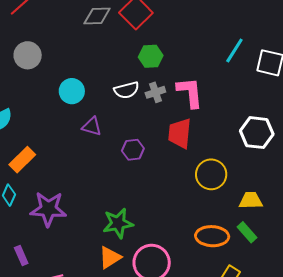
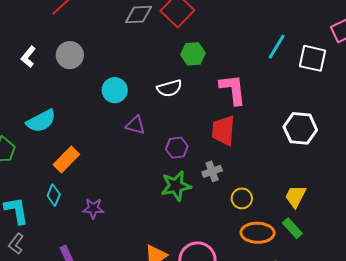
gray cross: (155, 92) -> (212, 171), moved
yellow circle: (211, 174) -> (242, 198), moved, size x0.7
yellow trapezoid: (251, 200) -> (296, 196), turned -60
purple star: (48, 209) -> (93, 208), size x0.6
green star: (118, 223) -> (176, 186), moved

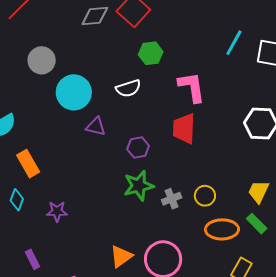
gray circle: (70, 55) -> (42, 60), moved
cyan circle: (115, 90) -> (74, 92), size x1.4
orange rectangle: (66, 160) -> (28, 164), turned -72
gray cross: (212, 171) -> (172, 199), moved

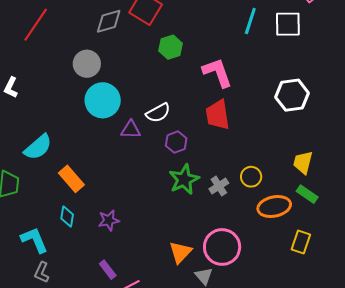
gray circle: (42, 60) -> (87, 64), moved
white semicircle: (128, 88) -> (158, 113), moved
purple rectangle: (32, 259) -> (108, 270), moved

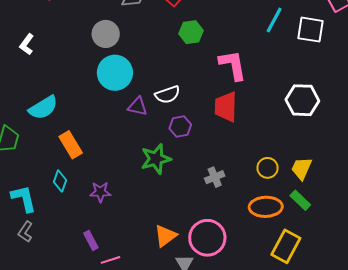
yellow circle: (251, 177) -> (267, 168), moved
green star: (184, 179) -> (156, 159), moved
yellow rectangle: (301, 242) -> (286, 246), size x1.4

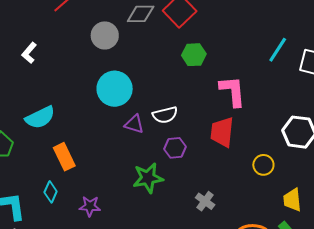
gray circle: (106, 34) -> (105, 35), moved
yellow circle: (267, 168) -> (263, 165), moved
yellow trapezoid: (302, 168) -> (292, 200), turned -35
gray cross: (215, 177) -> (205, 201), turned -36

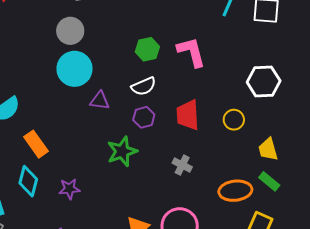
gray circle: (105, 35) -> (70, 31), moved
green hexagon: (194, 55) -> (147, 49), moved
white semicircle: (165, 115) -> (144, 86), moved
red trapezoid: (222, 132) -> (188, 115), moved
cyan diamond: (51, 192) -> (28, 181), size x1.4

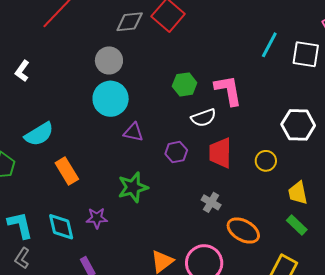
white semicircle: (144, 86) -> (203, 118), moved
green star: (122, 151) -> (133, 187), moved
cyan diamond: (28, 181) -> (61, 227), moved, turned -32
orange ellipse: (235, 191) -> (243, 231), moved, turned 32

